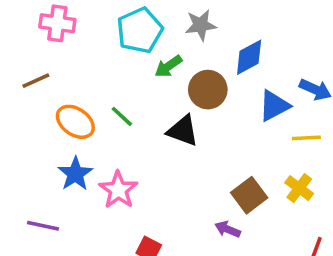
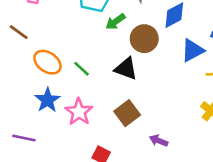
brown line: (36, 81) -> (19, 32), turned 60
green line: (122, 116) -> (81, 69), moved
brown square: (249, 195) -> (127, 113), moved

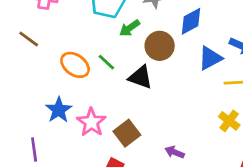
orange ellipse: (47, 62) -> (75, 65), moved
green line: (81, 69) -> (106, 62), moved
brown square: (127, 113) -> (127, 133), moved
purple line: (24, 138) -> (34, 149), turned 70

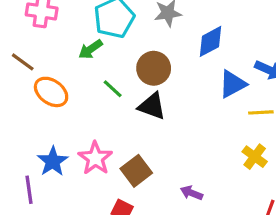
green arrow: (130, 28) -> (91, 49), moved
brown circle: (160, 46) -> (154, 68), moved
orange ellipse: (75, 65) -> (51, 92), moved
blue star: (59, 110) -> (53, 161), moved

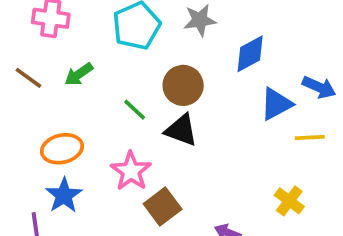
green arrow: (91, 49) -> (79, 74), moved
orange ellipse: (51, 92) -> (62, 149), moved, turned -48
yellow cross: (255, 157) -> (289, 201), moved
pink star: (95, 158) -> (131, 171), moved

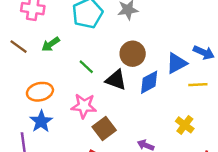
blue diamond: (250, 54) -> (149, 82), moved
brown circle: (183, 85) -> (133, 54), moved
pink star: (131, 171) -> (84, 106), turned -30

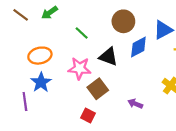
black triangle: (116, 80) -> (108, 57), moved

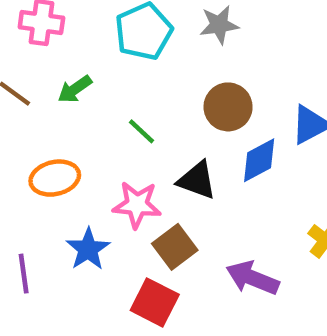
blue star: (41, 82) -> (88, 249), moved
purple arrow: (135, 104) -> (252, 278), size x1.6
red square: (88, 115) -> (155, 302), size x1.5

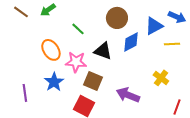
orange ellipse: (55, 178) -> (51, 50), moved, turned 70
brown square: (175, 247) -> (93, 81), turned -30

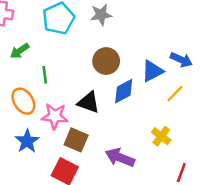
green line: (78, 29) -> (45, 75), moved, turned 40
yellow line: (172, 44) -> (175, 94), turned -42

